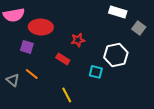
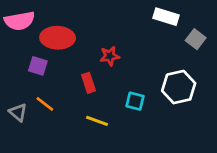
white hexagon: (116, 55) -> (179, 87), moved
red rectangle: (63, 59) -> (89, 83), turned 40
yellow line: (67, 95) -> (97, 121), moved, turned -42

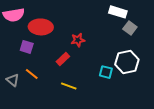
gray square: (196, 39) -> (130, 28), moved
red rectangle: (89, 83) -> (63, 59), turned 64
cyan square: (135, 101) -> (106, 72), moved

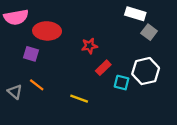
red rectangle: (63, 59) -> (103, 68), moved

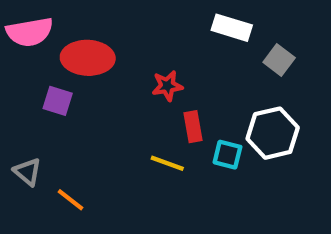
white rectangle: (135, 14) -> (232, 28), moved
red rectangle: (103, 68) -> (193, 127), turned -56
orange line: (37, 85) -> (70, 200), moved
yellow line: (79, 99) -> (167, 163), moved

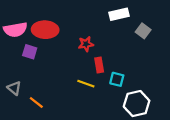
white rectangle: (232, 28) -> (119, 14), turned -30
pink semicircle: (30, 32) -> (15, 30), moved
white hexagon: (273, 133) -> (137, 104), moved

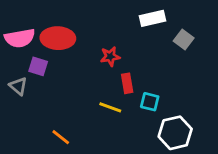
gray triangle: (14, 88) -> (18, 86), moved
orange line: (36, 102) -> (61, 137), moved

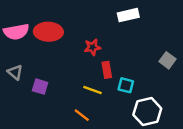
gray square: (184, 40) -> (168, 60), moved
purple square: (38, 66) -> (40, 87), moved
orange line: (61, 137) -> (82, 115), moved

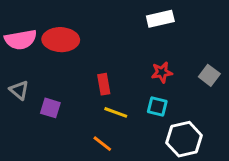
red star: (92, 47) -> (162, 72), moved
red rectangle: (107, 70) -> (104, 84), moved

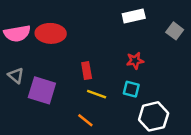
gray square: (209, 75) -> (175, 31), moved
purple square: (50, 108) -> (42, 90), size x1.6

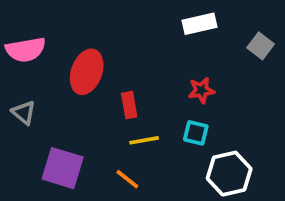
red ellipse: (51, 33) -> (87, 72), moved, turned -72
purple square: (42, 90) -> (63, 168), moved
yellow line: (97, 94) -> (144, 140), turned -30

